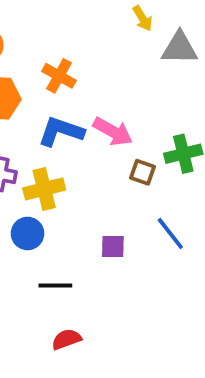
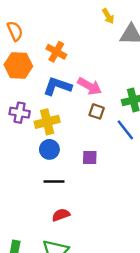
brown square: (143, 172) -> (97, 111), moved
blue circle: (28, 233) -> (49, 149), moved
blue line: (170, 233) -> (125, 130), moved

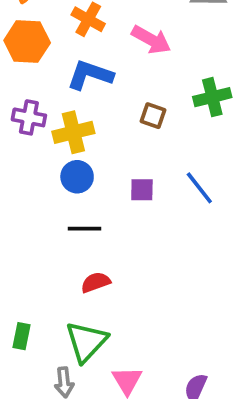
pink arrow: (90, 86) -> (151, 40), moved
blue line: (125, 130) -> (199, 188), moved

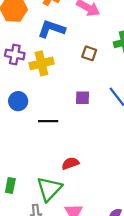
blue circle: (77, 177) -> (18, 101), moved
red semicircle: (96, 282) -> (70, 163), moved

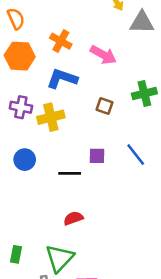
black line: (48, 121) -> (70, 173), moved
red semicircle: (70, 163) -> (73, 218), moved

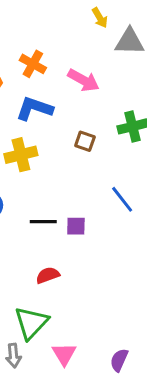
purple square: (97, 156) -> (76, 226), moved

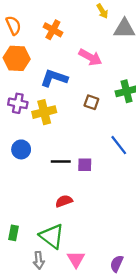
orange cross: (33, 64) -> (53, 30), moved
green triangle: (31, 323) -> (52, 236), turned -36

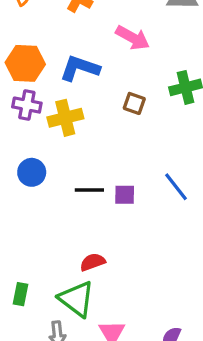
orange hexagon: (17, 58) -> (25, 63), moved
blue line: (119, 145) -> (176, 187), moved
red semicircle: (64, 201) -> (93, 262), moved

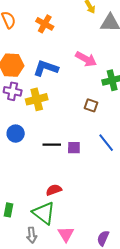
pink arrow: (133, 38) -> (86, 59), moved
brown square: (134, 103) -> (91, 105), moved

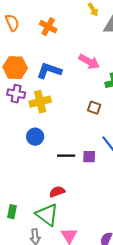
blue circle: (16, 134) -> (35, 137), moved
black line: (52, 145) -> (66, 156), moved
purple square: (74, 148) -> (89, 157), moved

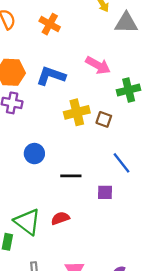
yellow cross: (40, 102) -> (77, 112), moved
purple square: (89, 157) -> (105, 192), moved
green triangle: (47, 215) -> (27, 222), moved

